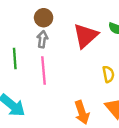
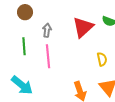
brown circle: (44, 18) -> (25, 12), moved

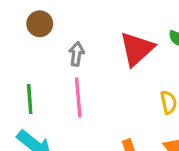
green line: (24, 46) -> (30, 99), moved

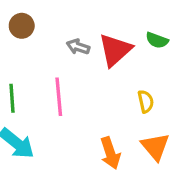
gray arrow: (77, 54) -> (78, 47), moved, turned -80

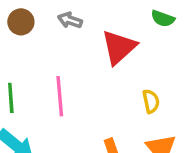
green semicircle: (157, 40) -> (163, 19), moved
gray arrow: (78, 47) -> (70, 20), moved

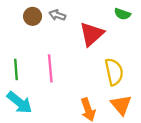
brown circle: (21, 22) -> (33, 16), moved
yellow semicircle: (151, 101) -> (114, 72), size x1.6

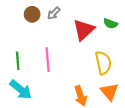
green semicircle: (122, 14) -> (110, 24), moved
gray arrow: (57, 15) -> (54, 13), turned -64

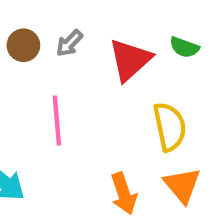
gray arrow: (54, 13) -> (69, 43), moved
brown circle: (32, 14) -> (23, 45), moved

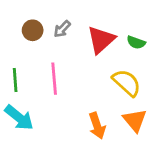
green semicircle: (184, 47) -> (136, 42), moved
yellow semicircle: (170, 127) -> (127, 83), turned -36

